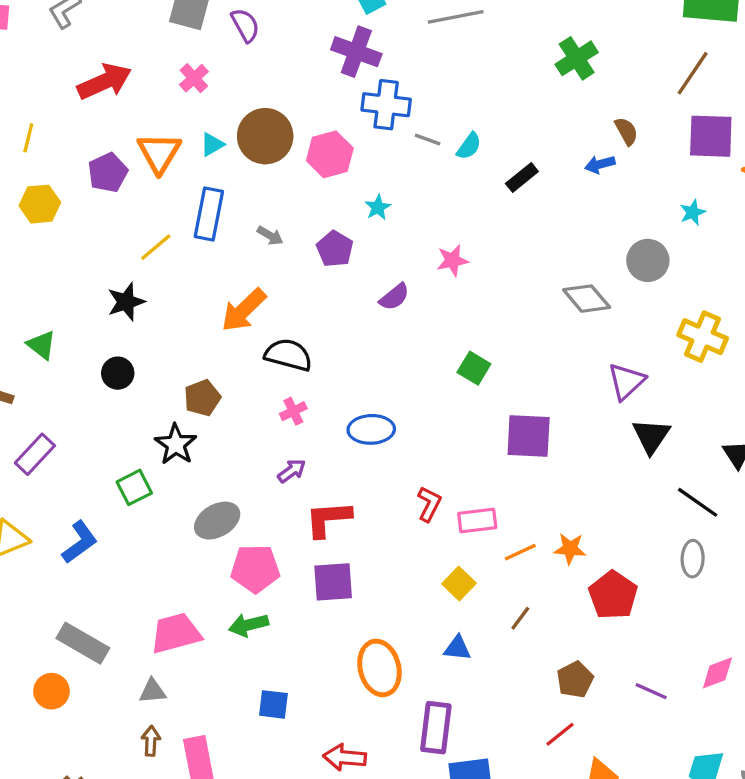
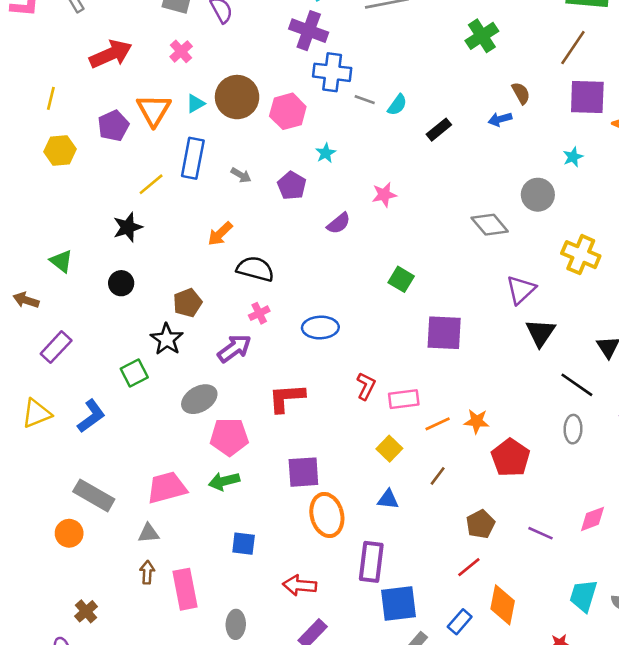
orange arrow: (244, 310) -> (220, 234), size x0.7
purple arrow: (292, 471) -> (234, 348), moved, size x1.5
purple square: (333, 582) -> (303, 472), moved

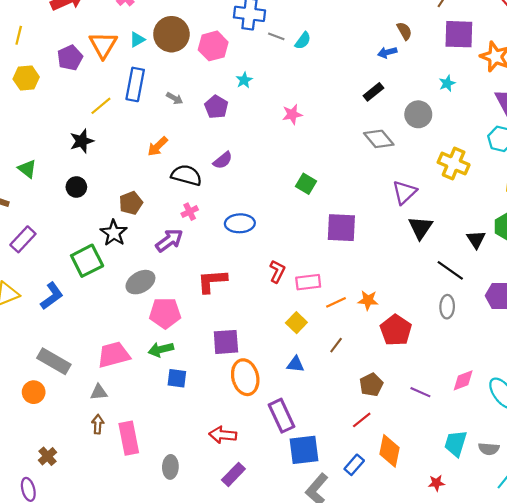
black rectangle: (439, 130) -> (373, 92), moved
purple semicircle: (339, 223) -> (223, 160), moved
green square: (134, 373) -> (87, 261), size x1.4
blue square: (244, 544) -> (177, 378), moved
purple rectangle: (371, 562) -> (282, 416), turned -32

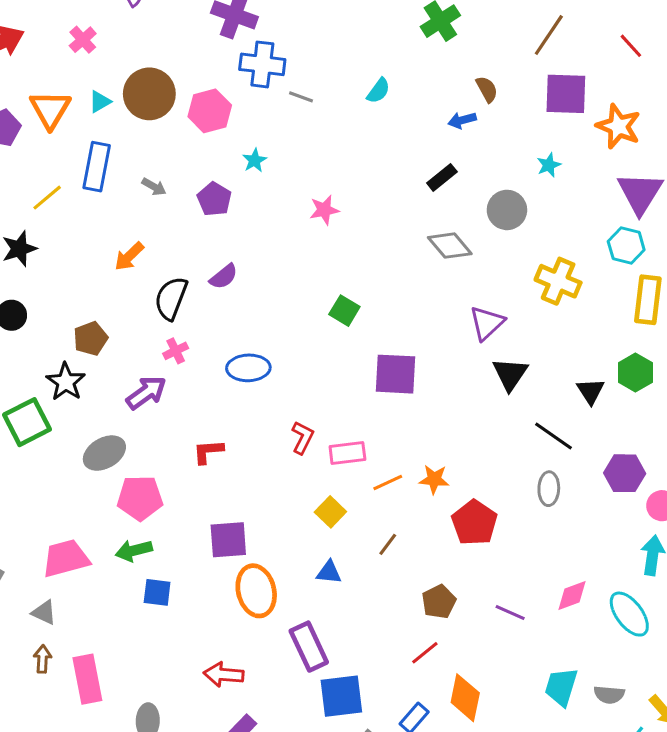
cyan semicircle: (303, 41) -> (378, 91), moved
black semicircle: (186, 175) -> (171, 298), turned -84
red L-shape: (212, 281) -> (208, 451), size x0.7
gray triangle: (99, 392) -> (44, 613), turned 30

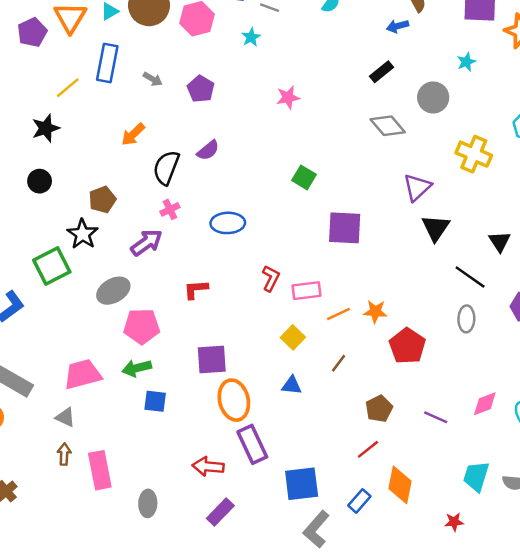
cyan star: (255, 160) -> (251, 37), moved
purple rectangle: (309, 647) -> (252, 444), moved

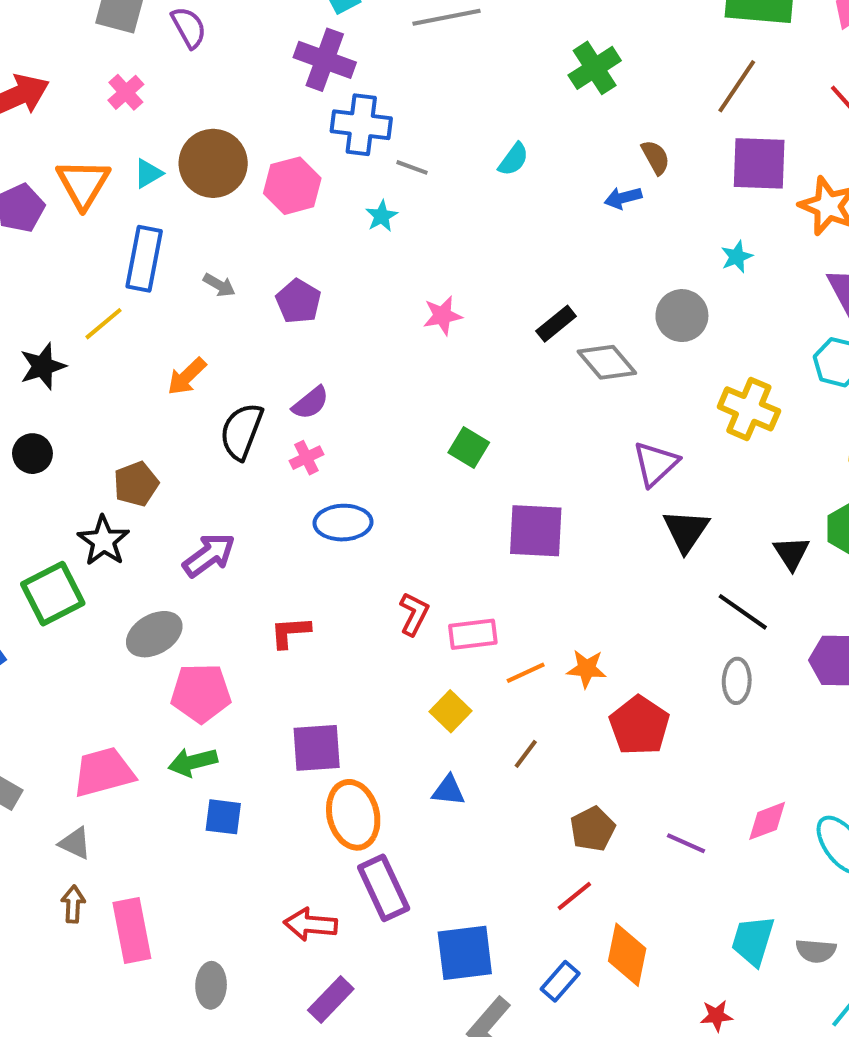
black rectangle: (381, 72) -> (556, 324), moved
yellow line: (68, 88) -> (104, 324), moved
pink cross: (170, 209) -> (306, 458), moved

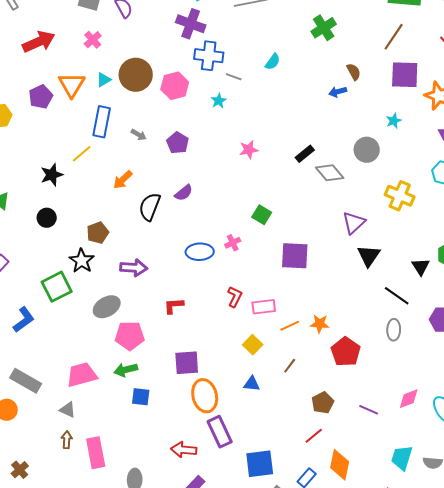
cyan semicircle: (513, 159) -> (273, 62), moved
pink cross: (306, 458) -> (233, 243), moved
purple arrow: (209, 555) -> (134, 268), turned 40

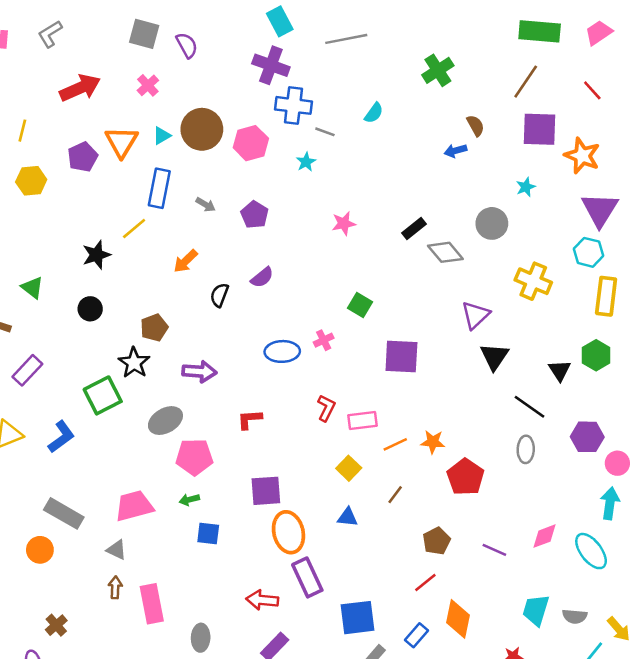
black semicircle: (150, 207) -> (219, 295), size x0.7
green arrow: (126, 370) -> (189, 500), size x0.7

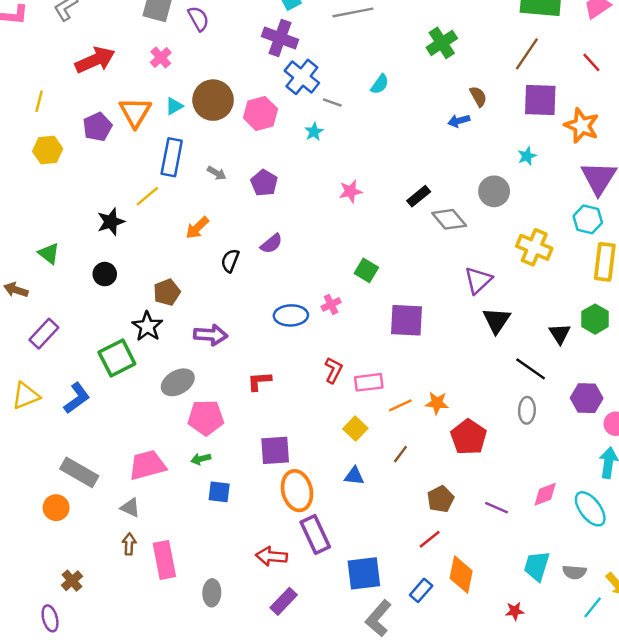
blue cross: (294, 105) -> (302, 77), turned 32

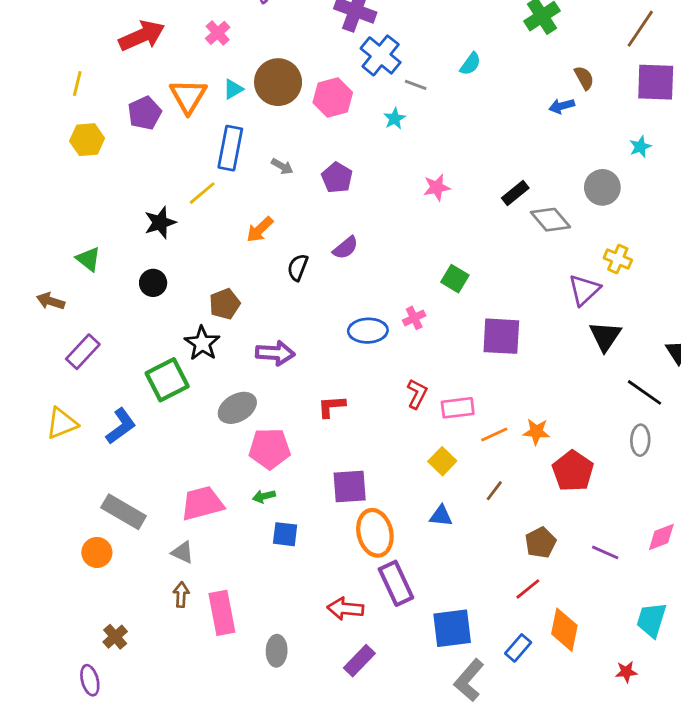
yellow cross: (534, 247) -> (618, 259), moved, size x0.7

